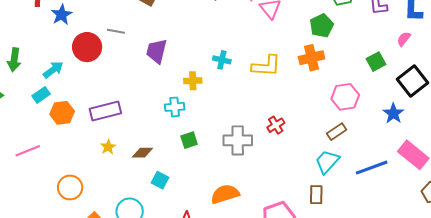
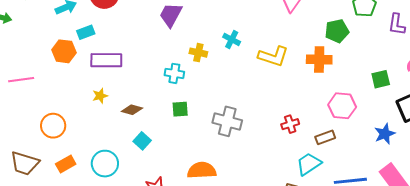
cyan rectangle: (41, 95) -> (86, 32), moved
red cross: (276, 125) -> (290, 124), moved

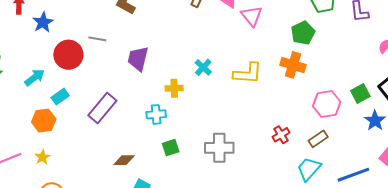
cyan cross: (232, 39) -> (203, 67), turned 30
purple rectangle: (106, 60) -> (102, 108), moved, turned -36
orange cross: (319, 60) -> (293, 65), turned 30
green square: (381, 79) -> (360, 94), moved
yellow star: (100, 96) -> (43, 157), moved

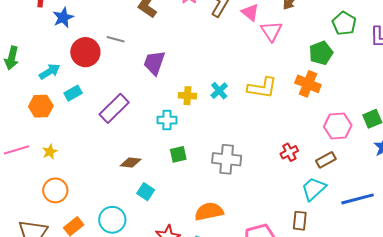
cyan cross: (203, 67) -> (219, 91), moved
orange hexagon: (44, 121) -> (41, 106), moved

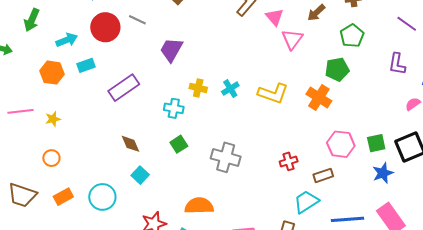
green pentagon: (344, 23) -> (352, 36), moved
green square: (178, 154) -> (179, 144), turned -30
brown diamond: (131, 162) -> (131, 144), turned 50
orange circle: (55, 190) -> (51, 158), size x0.7

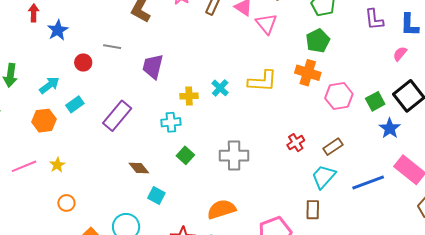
red circle: (105, 27) -> (83, 62), size x0.6
pink hexagon: (341, 144) -> (339, 96), moved

